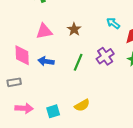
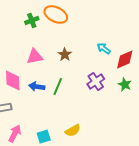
green line: (78, 62) -> (58, 87), moved
pink arrow: (24, 108) -> (15, 134), turned -66

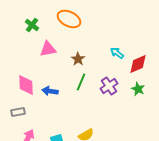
green cross: (32, 21) -> (32, 25), moved, turned -32
pink triangle: (35, 57) -> (48, 49), moved
green line: (58, 87) -> (81, 82), moved

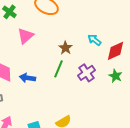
pink triangle: (48, 49) -> (25, 36), turned -30
brown star: (78, 59) -> (65, 48), moved

